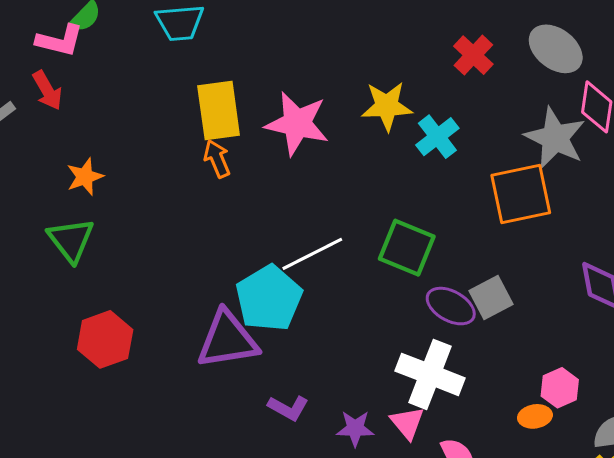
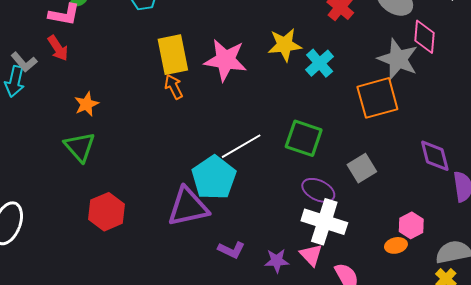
purple ellipse: (451, 306) -> (318, 190), moved

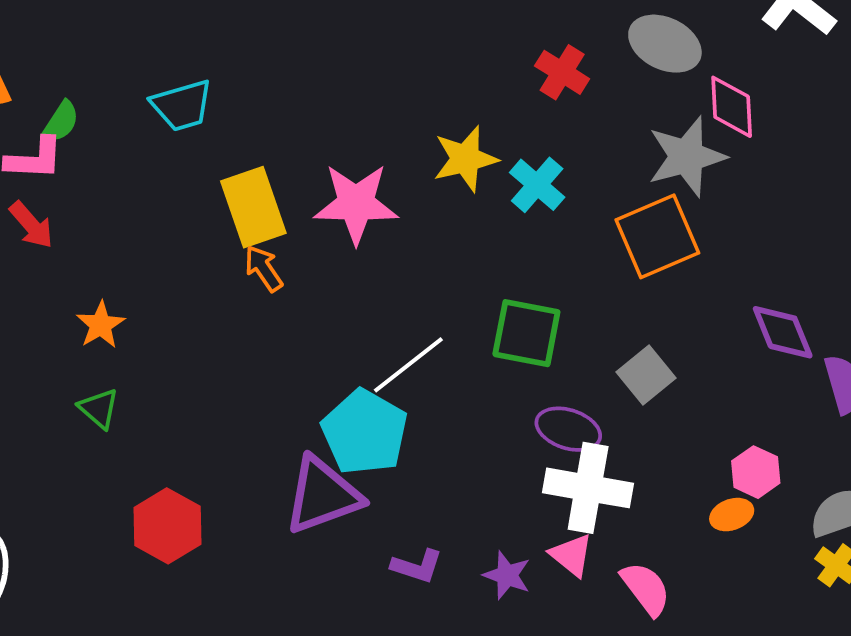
gray star: (398, 59) -> (687, 157), turned -30
green triangle: (80, 147) -> (99, 408), size x0.7
purple star: (277, 261) -> (507, 575), turned 30

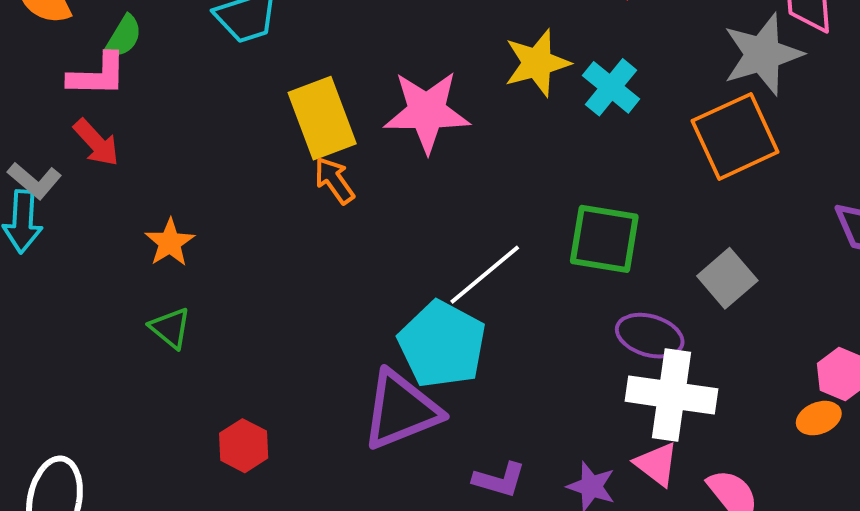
red hexagon: (167, 526) -> (244, 446), size x0.7

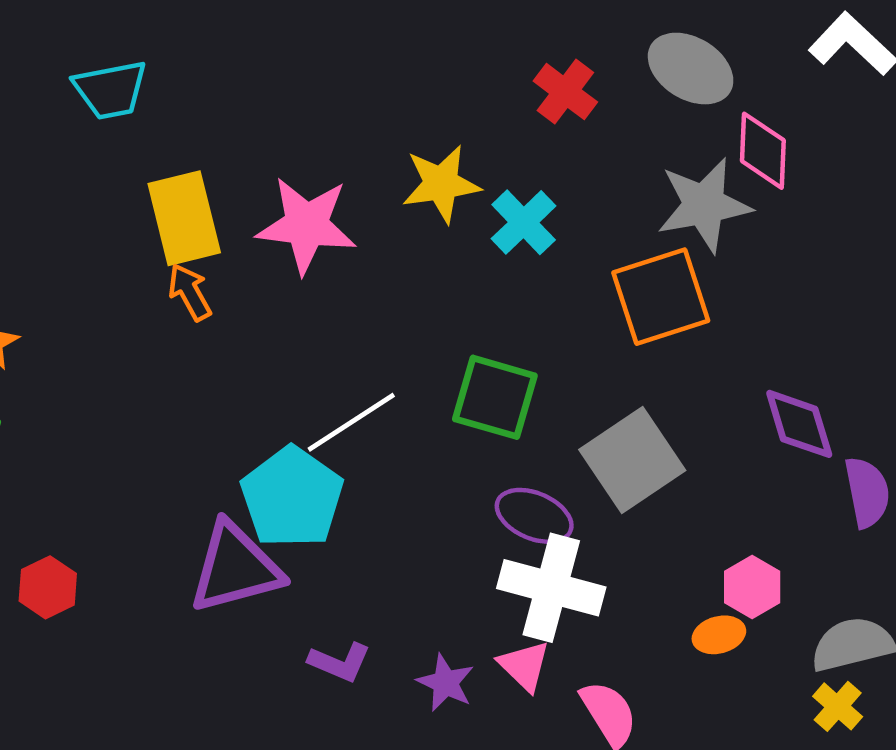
gray square: (727, 278) -> (632, 460), size x1.5

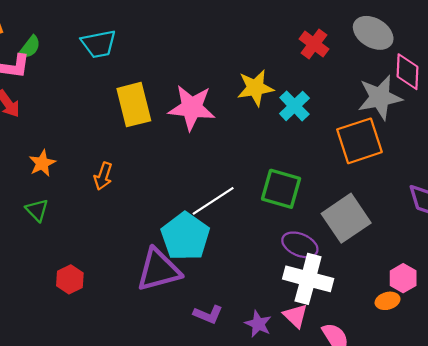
orange arrow: (190, 292) -> (103, 176), moved, turned -132

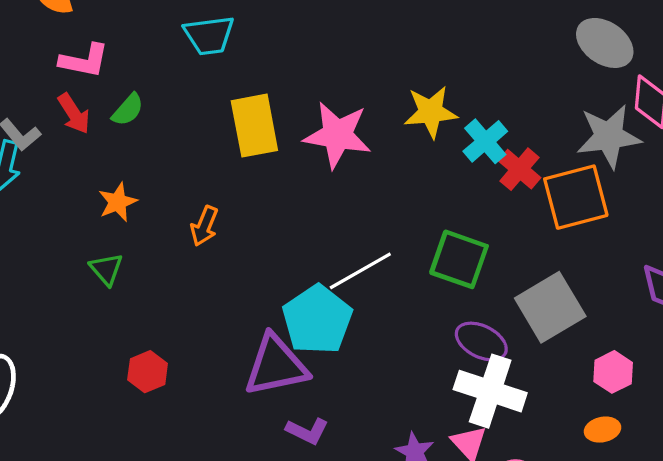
red cross: (314, 44) -> (519, 169), moved
green semicircle: (30, 47) -> (128, 110), moved
pink hexagon: (403, 278) -> (613, 372), moved
purple L-shape: (208, 314) -> (307, 431), moved

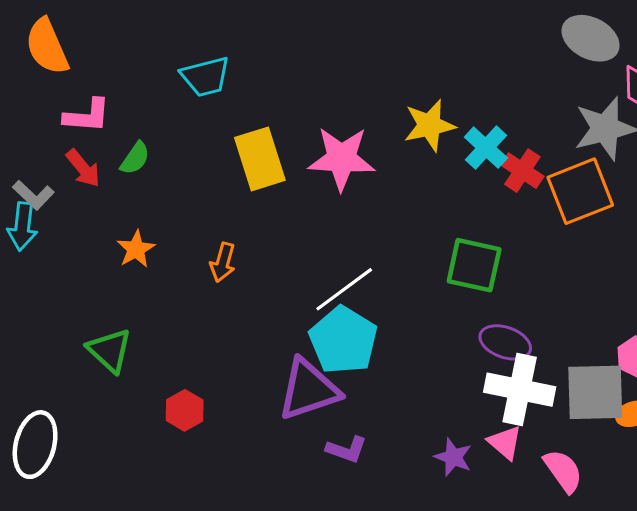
green triangle: (106, 269) -> (110, 350), moved, size x1.4
white line: (360, 271) -> (344, 289), moved
gray square: (550, 307) -> (595, 392), moved, turned 36

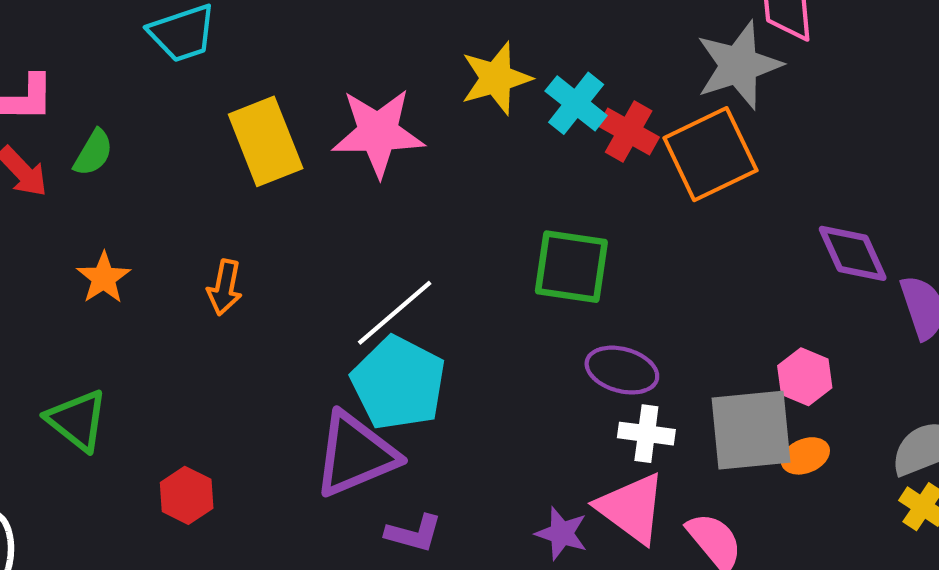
white cross: (520, 390) -> (646, 434), size x0.6
pink triangle: (505, 443) -> (631, 508), size x1.5

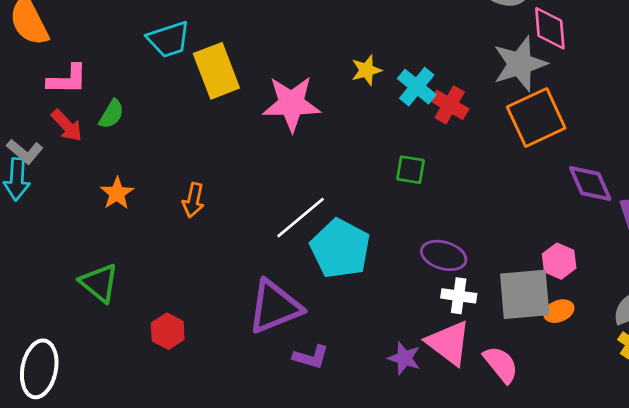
yellow star: (496, 78) -> (366, 70), size x0.7
yellow rectangle: (266, 141) -> (216, 71), moved
orange square: (710, 154) -> (536, 118), moved
green square: (571, 267) -> (410, 170), moved, size x0.6
cyan pentagon: (398, 383) -> (340, 249), moved

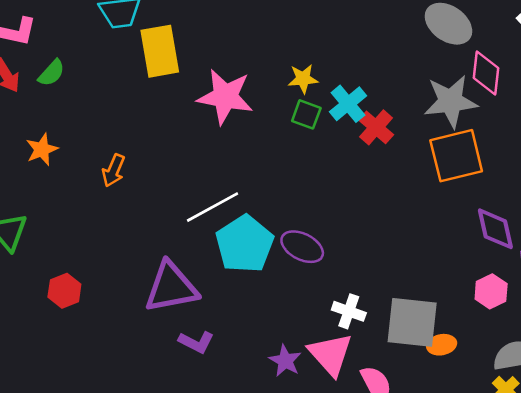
green square: (410, 170) -> (306, 114), moved
purple ellipse: (444, 255) -> (302, 247), moved
pink hexagon: (559, 261) -> (491, 291), moved

